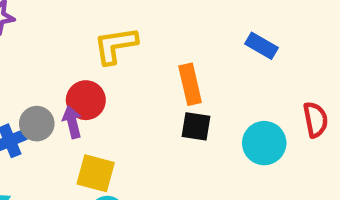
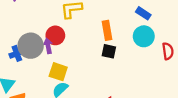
gray circle: (37, 124) -> (31, 46), size x1.5
cyan circle: (264, 143) -> (144, 36), moved

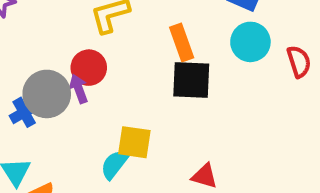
black square: (109, 51) -> (191, 80), size x1.5
yellow square: (58, 72) -> (134, 142), moved

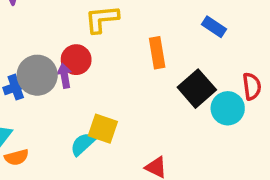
cyan circle: (250, 42) -> (228, 108), moved
black square: (191, 80) -> (197, 89), moved, turned 36

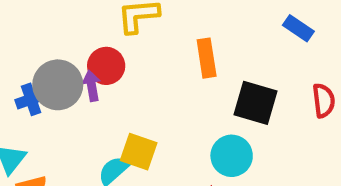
blue rectangle: (214, 27) -> (298, 28), moved
black square: (197, 89) -> (256, 103), turned -33
cyan circle: (228, 108) -> (232, 156), moved

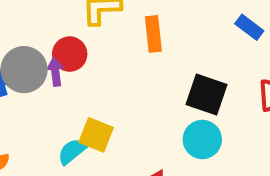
orange rectangle: (207, 58) -> (153, 34), moved
cyan circle: (232, 156) -> (202, 139), moved

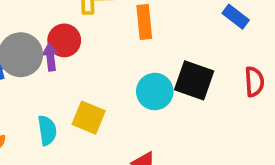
cyan circle: (202, 139) -> (155, 91), moved
cyan semicircle: (72, 151) -> (47, 130), moved, turned 120

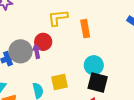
black square: (194, 80) -> (98, 83), moved
yellow square: (89, 118) -> (60, 82), turned -30

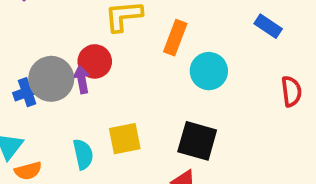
orange rectangle: (85, 29) -> (175, 38), turned 30
cyan circle: (94, 65) -> (209, 71), moved

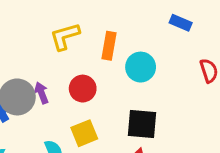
red circle: (95, 61) -> (83, 89), moved

